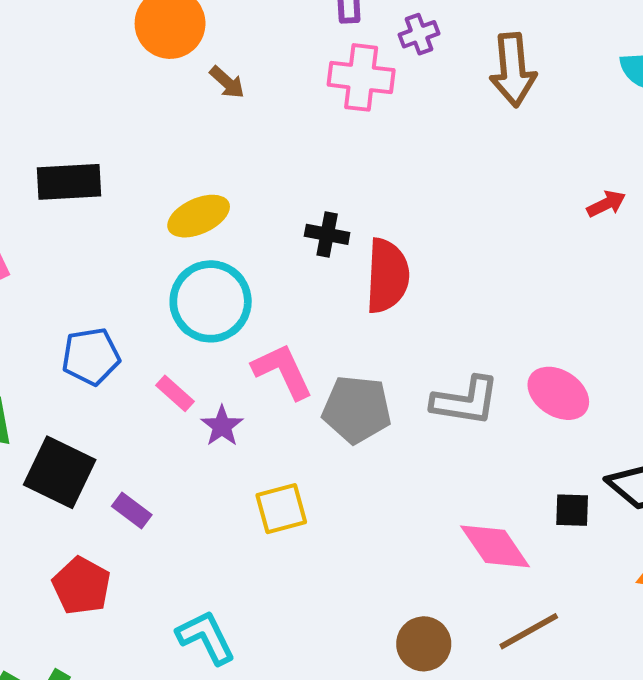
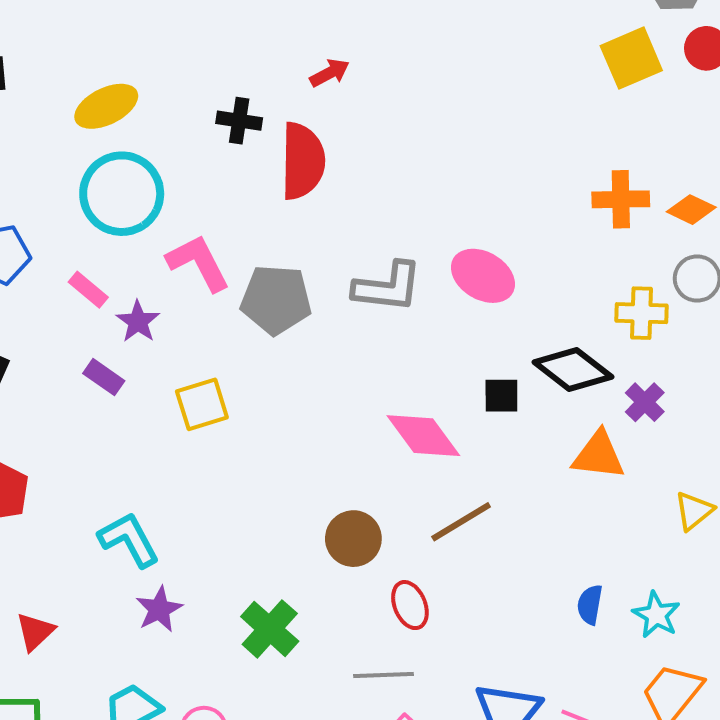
red arrow: (606, 204) -> (330, 73), moved
purple rectangle: (132, 510) -> (104, 377), moved

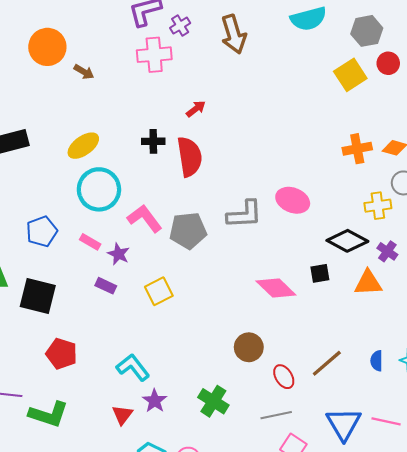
black square: (501, 396) -> (320, 273), moved
brown line: (461, 522) -> (327, 363), moved
red triangle: (35, 632) -> (122, 415), moved

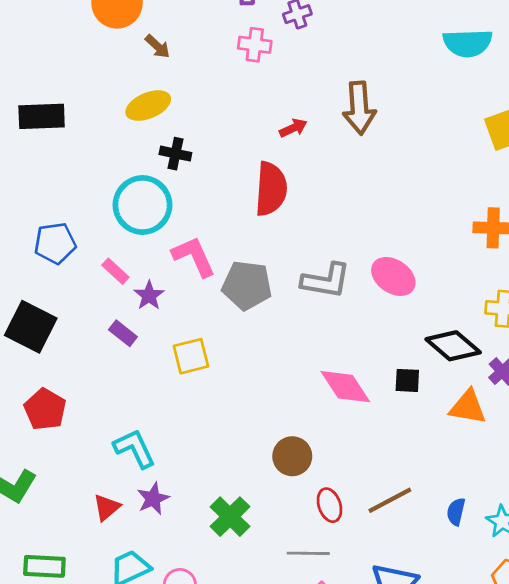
brown arrow: (234, 34) -> (359, 108), moved
pink cross: (154, 55) -> (255, 45), size x0.7
black cross: (153, 141) -> (175, 154), moved
yellow ellipse: (83, 146) -> (148, 106), moved

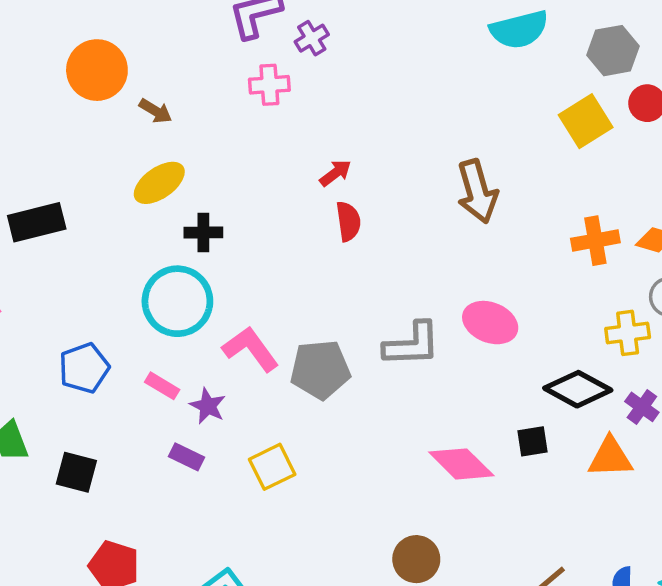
brown arrow: (359, 108) -> (477, 191), moved
red semicircle: (271, 189) -> (348, 221), moved, size x0.6
black square: (31, 327) -> (76, 472), size x0.7

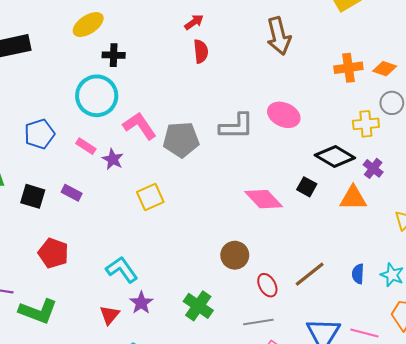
black square: (533, 441) -> (307, 187), turned 36
purple rectangle: (186, 457) -> (72, 193), moved

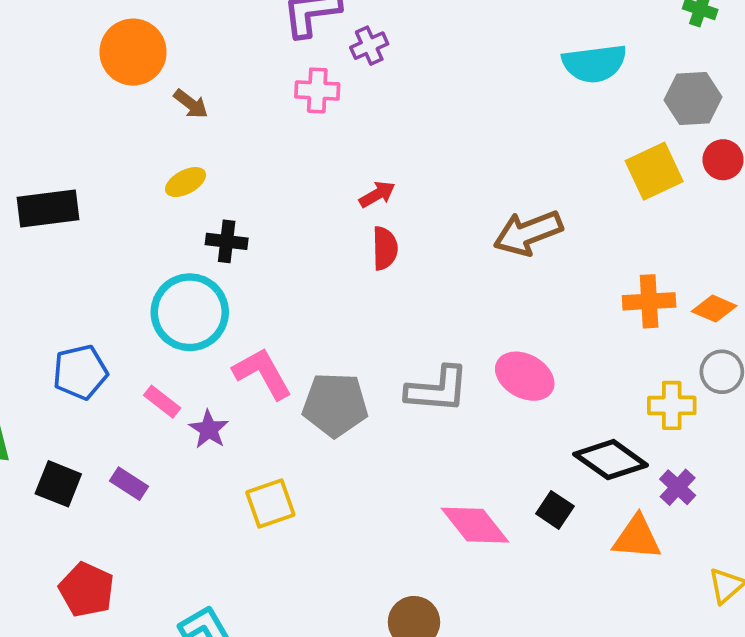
yellow ellipse: (88, 25) -> (186, 182), size x0.7
brown arrow: (279, 36) -> (528, 233), turned 78

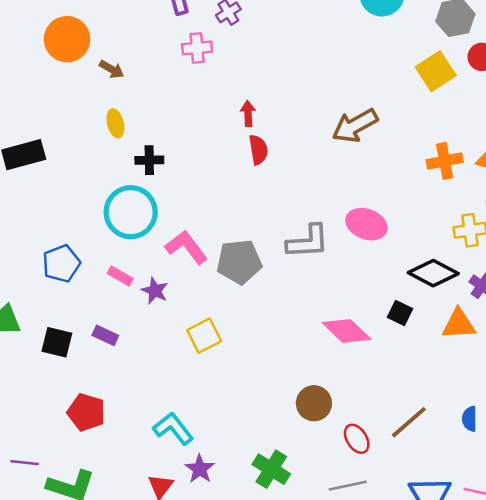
yellow ellipse: (186, 182) -> (115, 123), turned -68
red arrow: (377, 194) -> (248, 114), turned -55

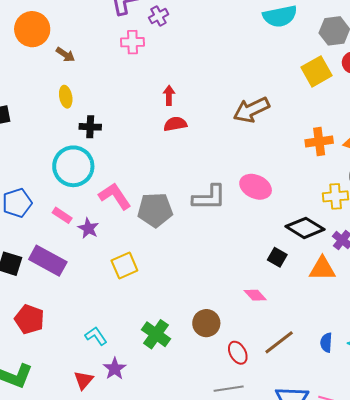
red semicircle: (258, 150) -> (175, 124), turned -95
pink diamond: (347, 331) -> (255, 295), moved, size x0.6
purple rectangle: (105, 335) -> (48, 261), size x1.8
cyan L-shape: (173, 428) -> (96, 336), size x0.7
green cross: (271, 469) -> (156, 334), moved

